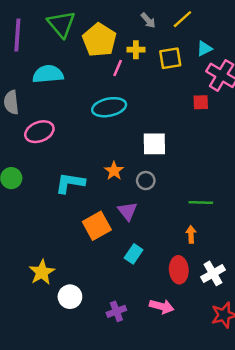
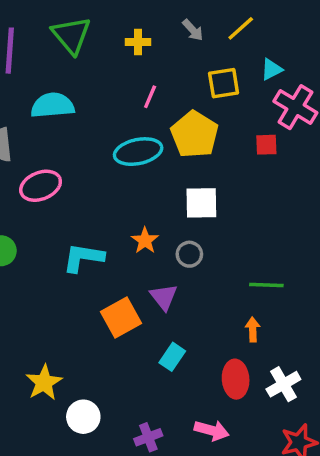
yellow pentagon: (99, 40) -> (195, 134), moved
yellow cross: (136, 50) -> (138, 42), moved

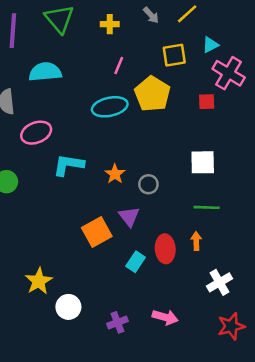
white square: (201, 203) -> (203, 162), moved
cyan L-shape: (83, 258) -> (68, 165), moved
red ellipse: (236, 379) -> (165, 249), moved

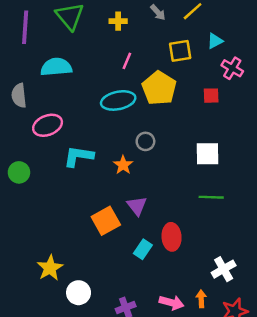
pink cross: (229, 73) -> (232, 68), size x0.7
gray circle: (148, 184) -> (145, 141), moved
orange arrow: (196, 241) -> (201, 299), moved

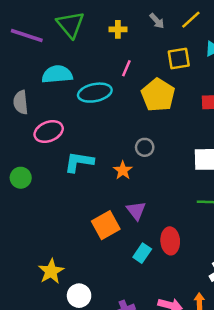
purple line: (25, 27) -> (27, 35), turned -76
cyan ellipse: (118, 100) -> (95, 93), moved

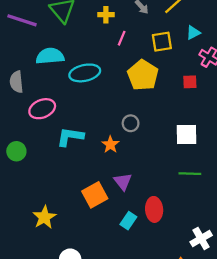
pink line: (126, 68) -> (122, 38), moved
yellow star: (51, 271) -> (44, 217), moved

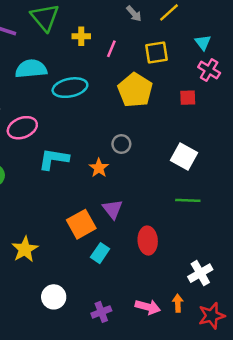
yellow cross: (106, 15) -> (81, 36), moved
cyan triangle: (193, 33) -> (203, 42), moved, turned -40
white square: (187, 134) -> (184, 157), turned 30
cyan rectangle: (128, 221) -> (100, 253), moved

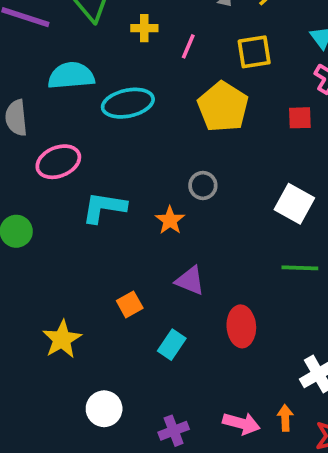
purple triangle: (113, 209) -> (190, 281), turned -30
orange square: (81, 224) -> (130, 304), moved, size x0.6

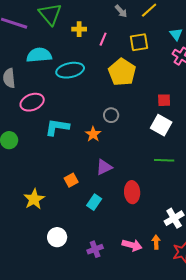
red square: (300, 118) -> (164, 100), moved
purple triangle: (190, 281) -> (104, 167), turned -48

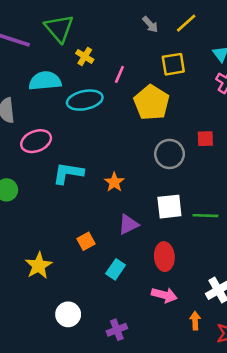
yellow cross: (79, 29) -> (85, 56), moved, turned 32
pink line: (103, 39) -> (119, 74), moved
gray circle: (111, 115) -> (169, 154), moved, size x1.5
white square: (161, 125) -> (169, 207), moved, turned -35
pink arrow: (132, 245) -> (164, 295), moved

